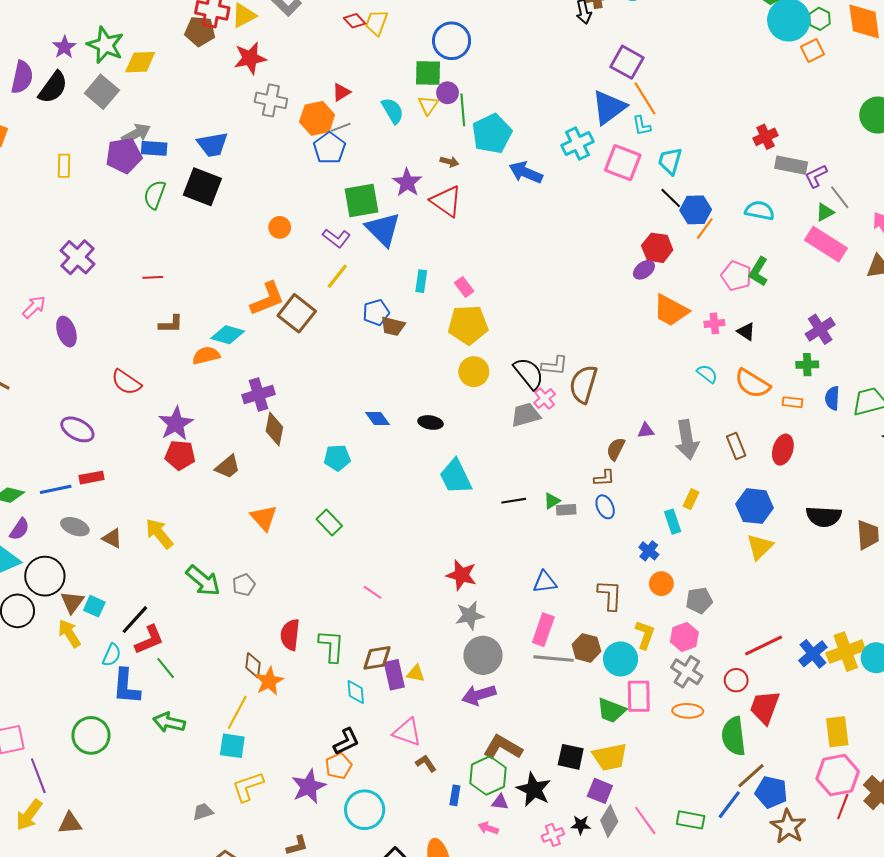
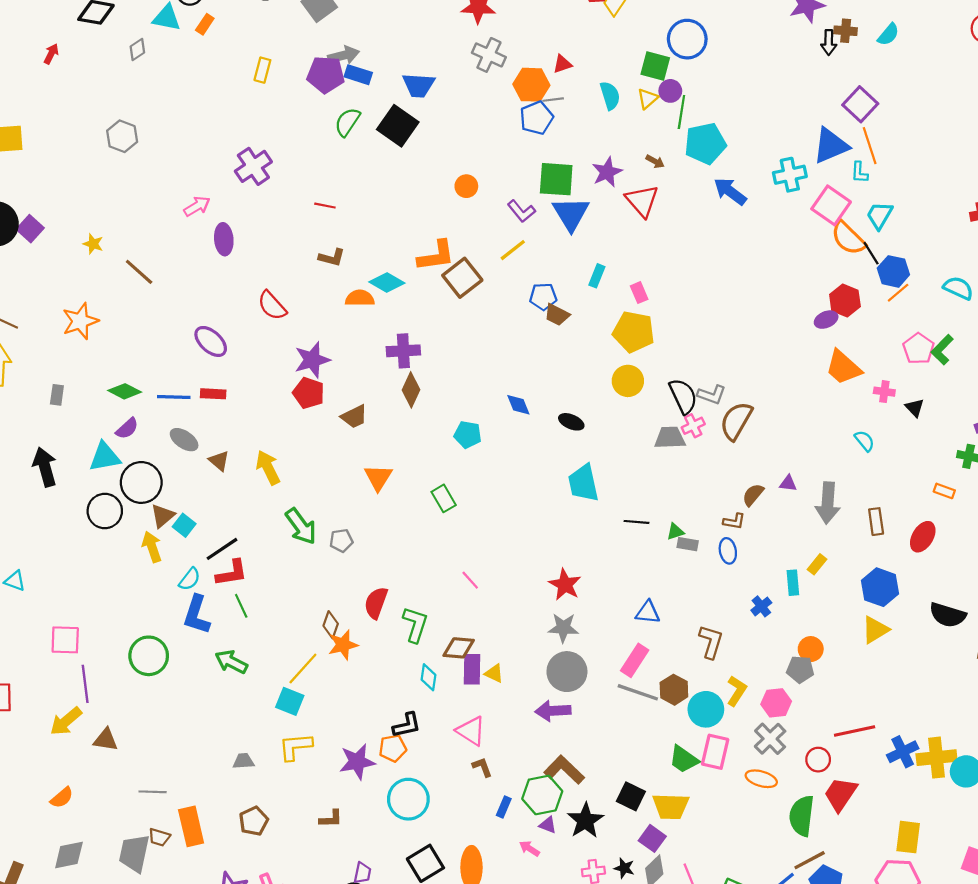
orange semicircle: (752, 384) -> (848, 238), moved
orange circle: (661, 584) -> (811, 649), moved

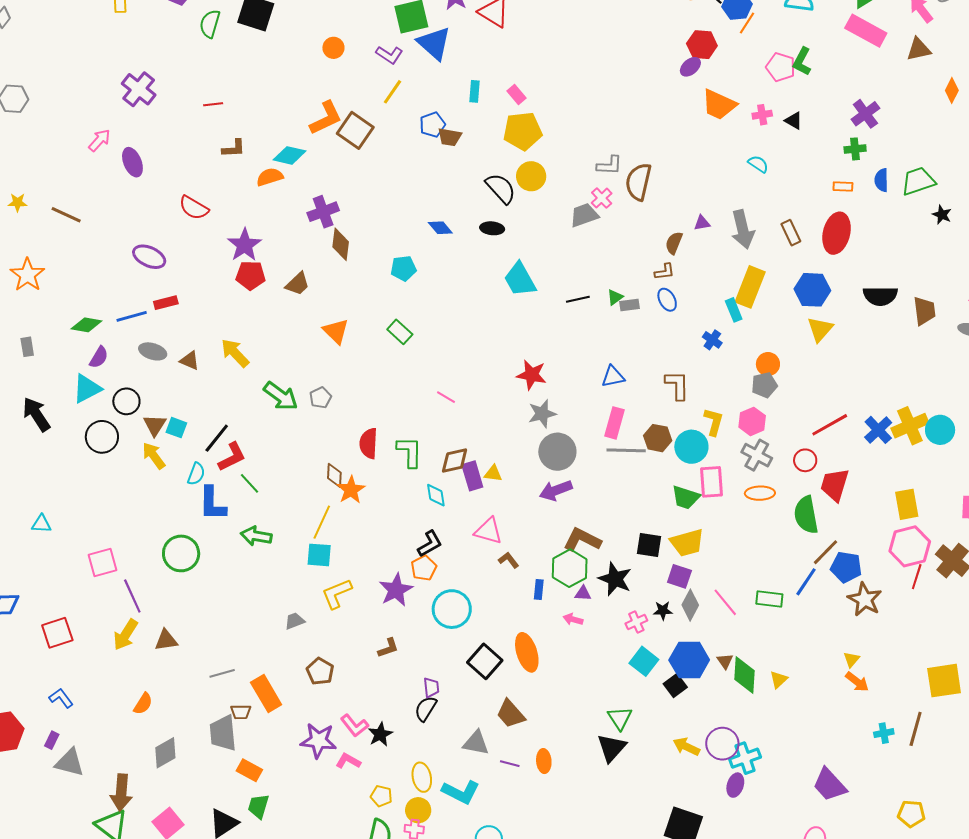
black semicircle: (683, 396) -> (501, 188), moved
black circle: (141, 482) -> (126, 401), size x0.7
red ellipse: (923, 537) -> (837, 233), size x1.4
yellow rectangle: (817, 564) -> (750, 287), size x2.0

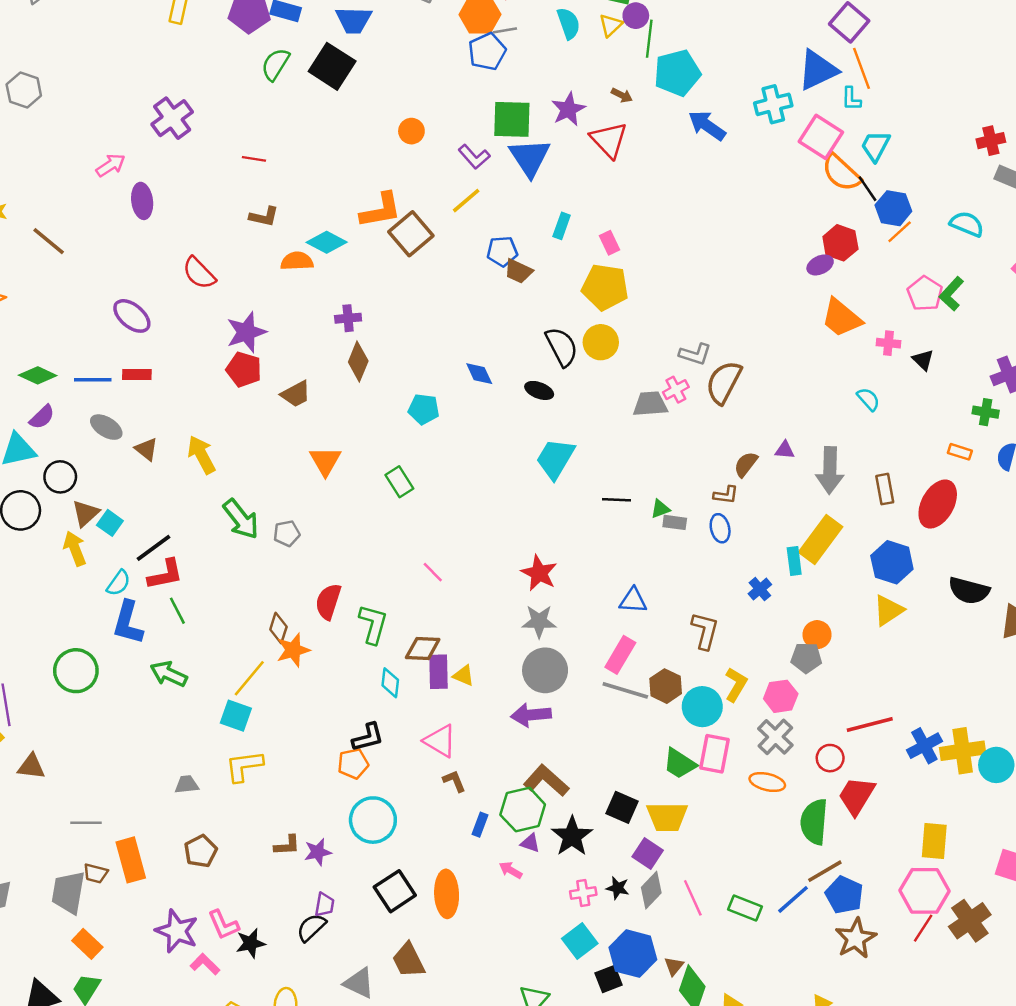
purple cross: (323, 212) -> (348, 318), size x0.7
cyan trapezoid: (520, 279) -> (555, 459), turned 45
purple star: (396, 590) -> (318, 852), moved, size x0.7

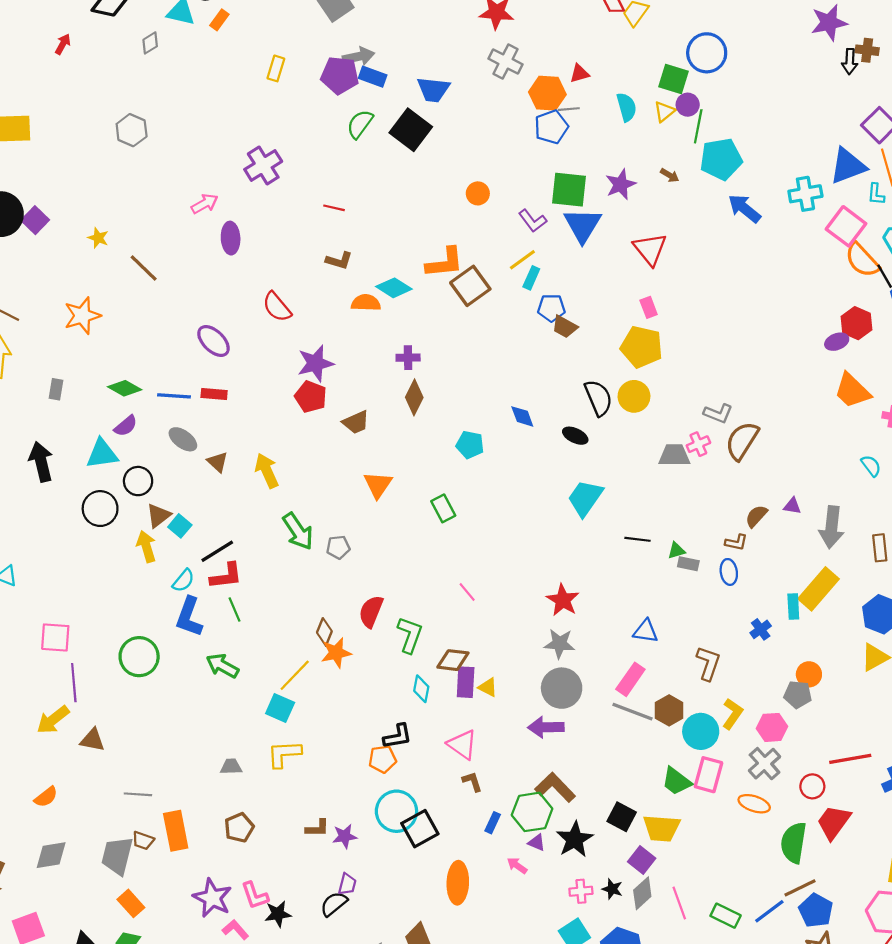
red triangle: (609, 140) -> (650, 249), moved
cyan rectangle: (562, 226) -> (531, 278), moved
black square: (395, 891) -> (420, 829), moved

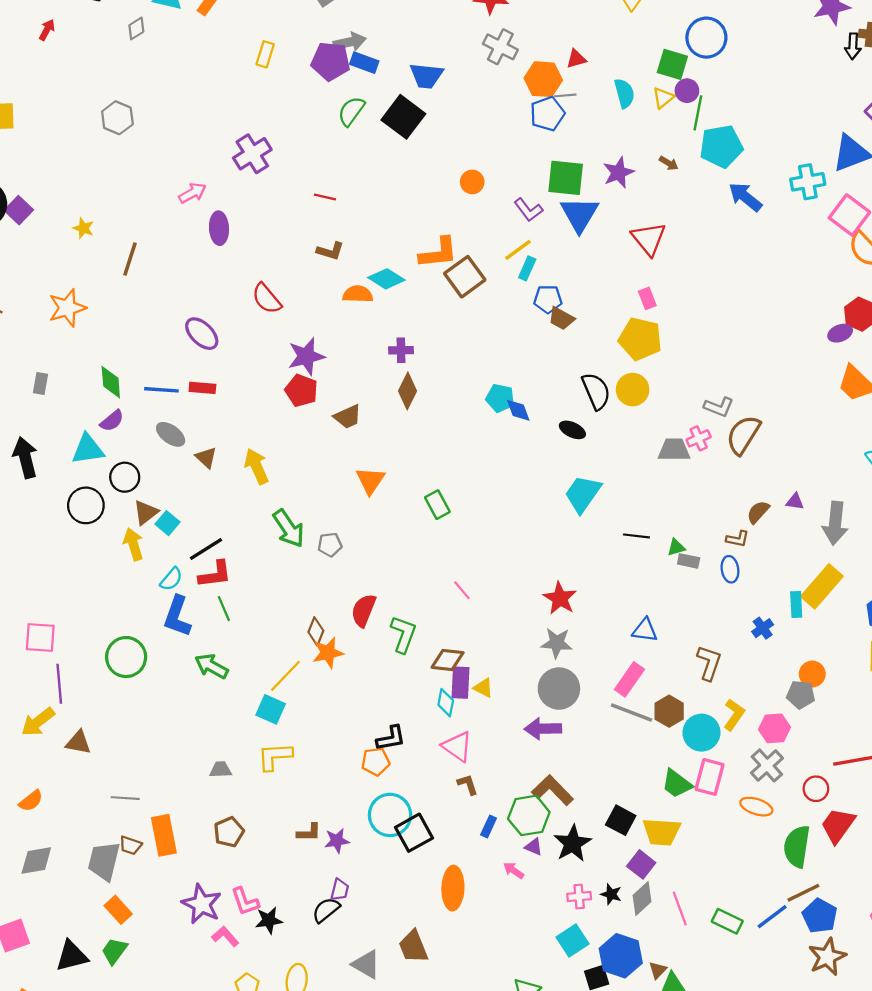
brown line: (144, 268) -> (130, 259), turned 64
green diamond: (125, 388) -> (111, 382), turned 56
cyan pentagon: (470, 445) -> (500, 398), moved
cyan diamond: (421, 689) -> (446, 703), moved

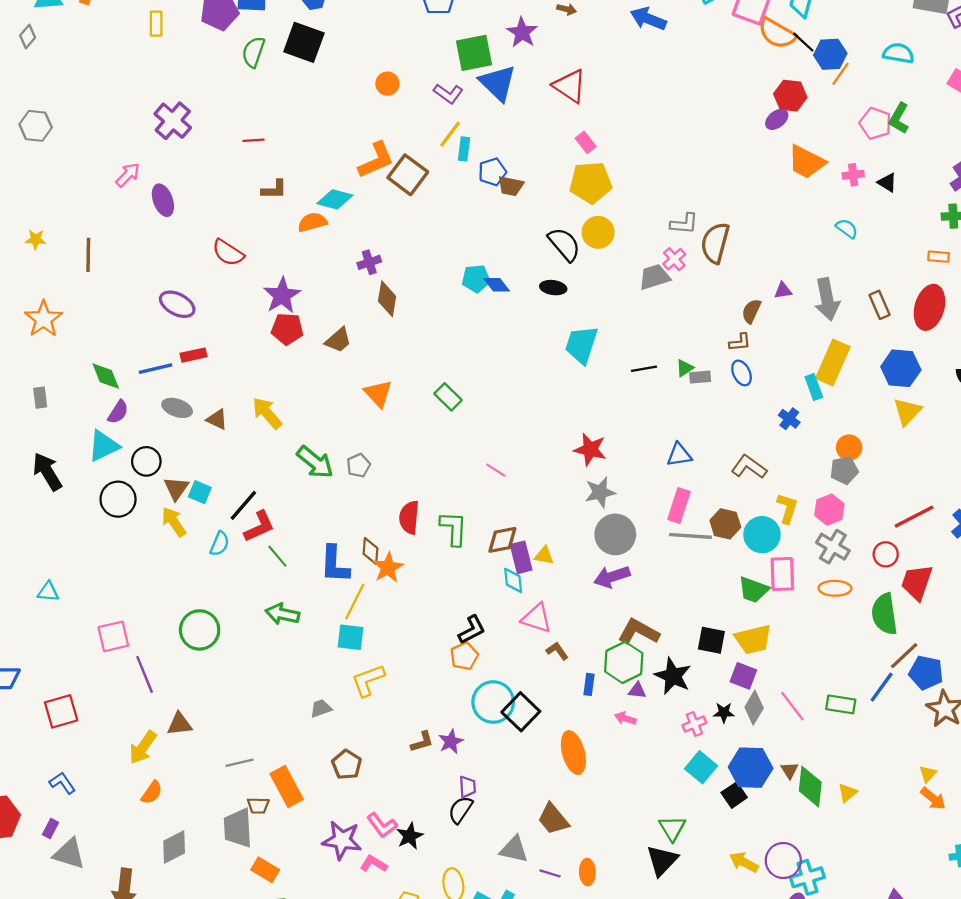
blue L-shape: (177, 616) -> (335, 564), moved
brown L-shape: (709, 663) -> (749, 467), turned -56
yellow arrow: (38, 722) -> (143, 747), moved

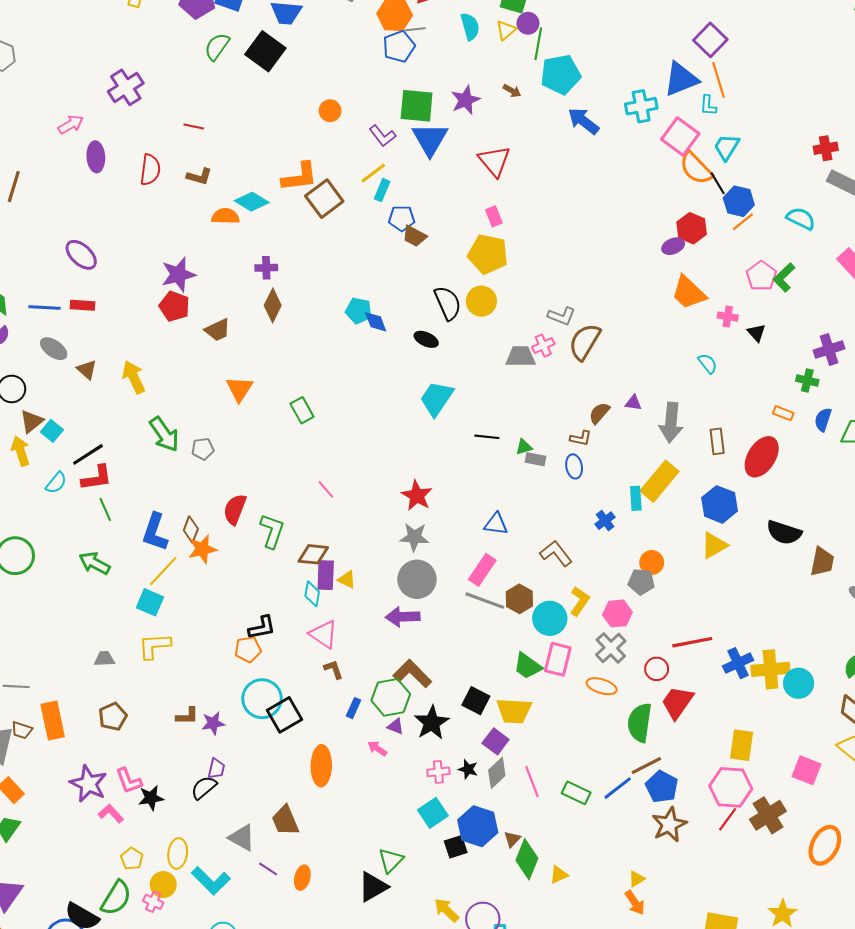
red semicircle: (228, 253) -> (150, 170), moved, turned -132

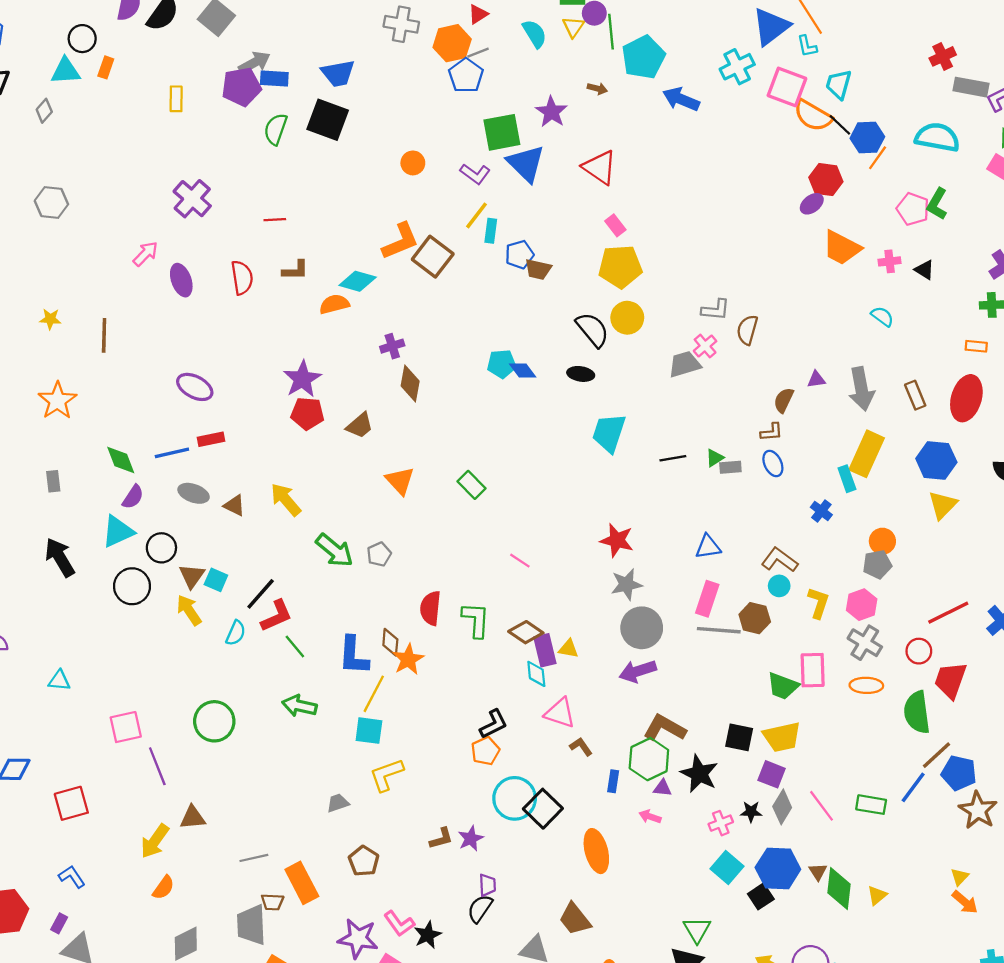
cyan semicircle: (801, 219) -> (937, 137), size x1.4
brown semicircle: (585, 342) -> (747, 330), size x0.7
brown diamond: (313, 554) -> (526, 632), turned 44
cyan circle: (550, 618) -> (779, 586), moved, size x0.6

